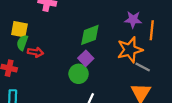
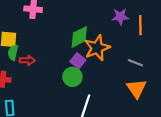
orange star: (130, 50) -> (97, 48), moved

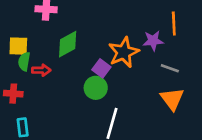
purple star: (120, 17) -> (153, 41), moved
green diamond: (79, 37) -> (68, 44), moved

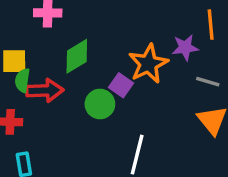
red arrow: (41, 70) -> (45, 91), size x1.5
green circle: (96, 88) -> (100, 104), moved

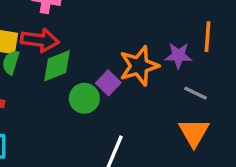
green diamond: (77, 56) -> (57, 66), moved
red arrow: (45, 91) -> (40, 40), moved

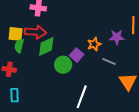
orange star: (139, 66) -> (94, 44), size x0.6
gray line: (196, 93) -> (109, 61), moved

